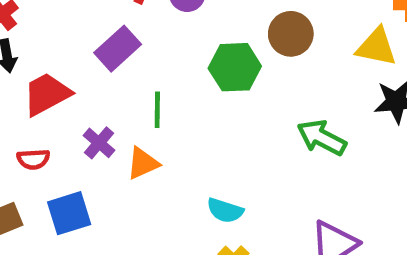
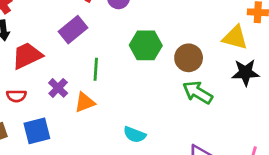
brown circle: (291, 34) -> (189, 58), moved

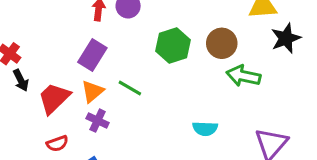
green line: (96, 69) -> (130, 88), turned -45
orange triangle: (85, 102) -> (92, 91), moved
cyan semicircle: (135, 135) -> (205, 129), moved

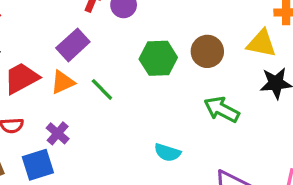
brown circle: (222, 43) -> (207, 51), moved
purple cross: (98, 121) -> (58, 133), moved

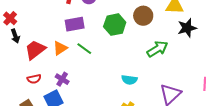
purple rectangle: (73, 45) -> (75, 24), moved, turned 42
green arrow: (222, 109) -> (157, 49), turned 130

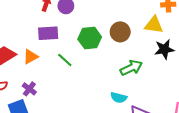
green line: (84, 49) -> (65, 60), moved
cyan semicircle: (129, 80) -> (119, 98), moved

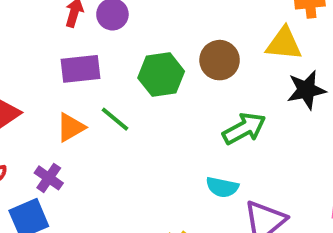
orange triangle: (31, 57) -> (71, 127), moved

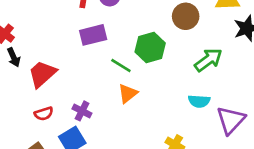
green hexagon: (161, 75) -> (150, 48), moved
orange triangle: (71, 127) -> (128, 93), moved

